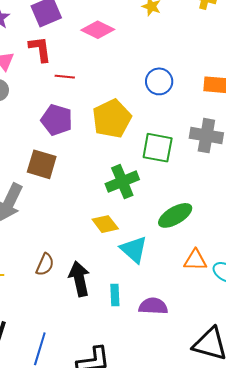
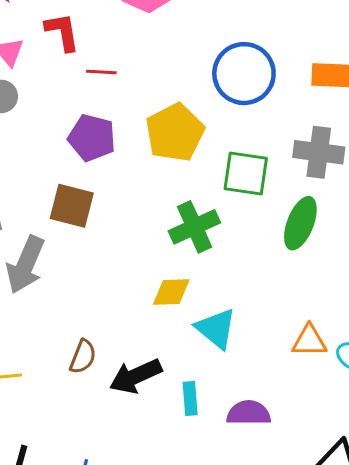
blue circle: (159, 81) -> (244, 74), size x1.5
green ellipse: (175, 215) -> (300, 223), moved, turned -36
yellow diamond: (105, 224) -> (171, 292), turned -52
black arrow: (79, 279) -> (136, 376), turned -100

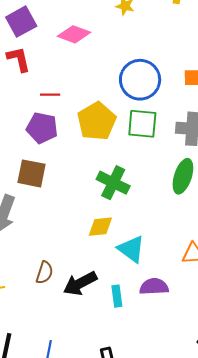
red line: (101, 72) -> (50, 95), moved
green square: (246, 174) -> (142, 124), moved
green cross: (194, 227) -> (113, 183), turned -36
purple semicircle: (249, 413) -> (154, 287), moved

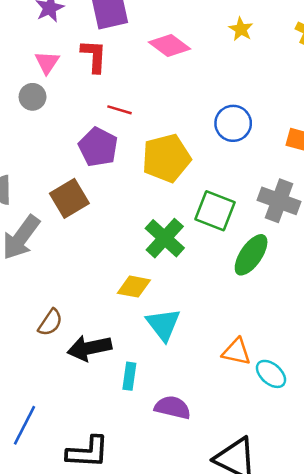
blue circle: (140, 80) -> (233, 123), size x0.7
green square: (142, 124) -> (215, 211), moved
brown square: (32, 173) -> (69, 198), turned 32
purple semicircle: (154, 287) -> (173, 407), moved

